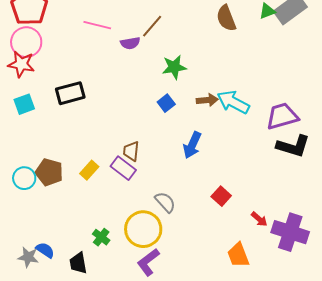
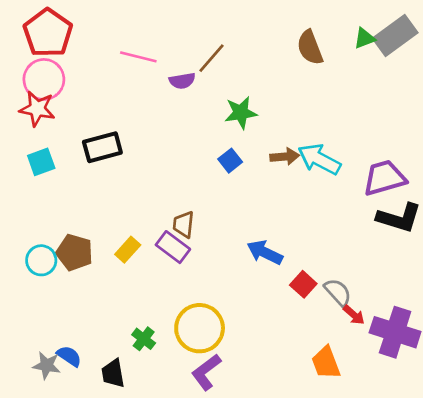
blue arrow: (192, 145) -> (265, 252), moved, turned 92
gray semicircle: (165, 202) -> (338, 292), moved

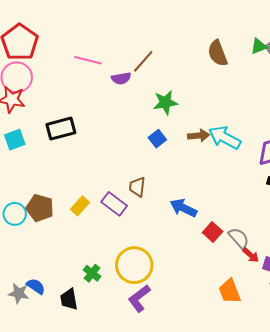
brown trapezoid: (184, 224) -> (137, 187), moved

